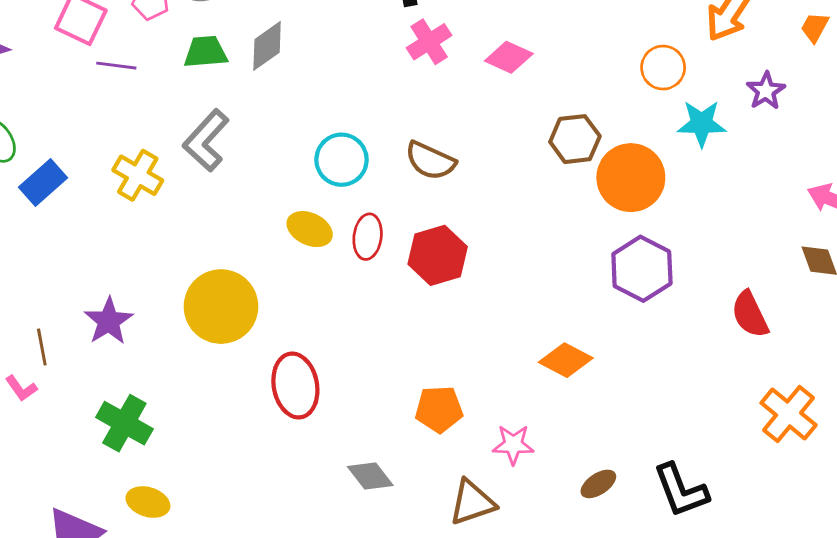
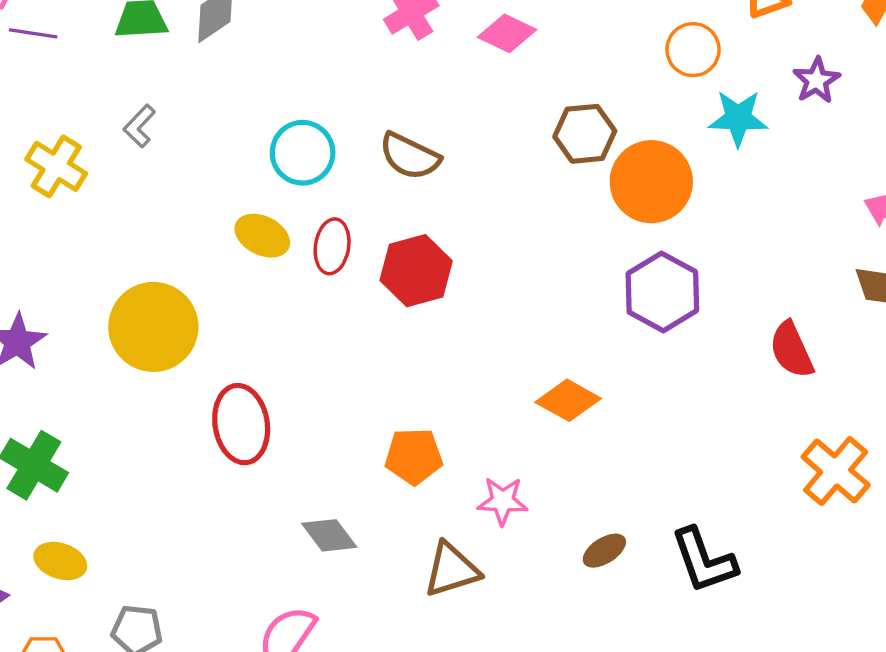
gray L-shape: (206, 140) -> (139, 126), size x0.6

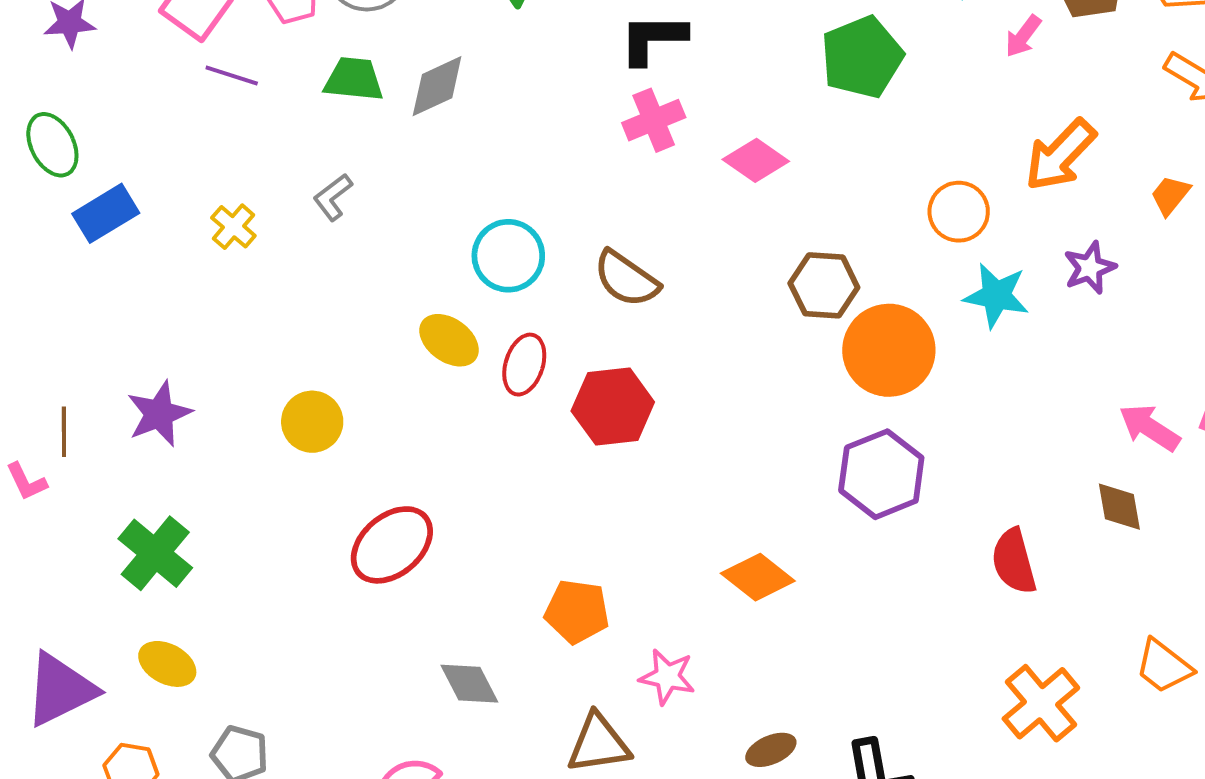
yellow cross: (56, 166) -> (233, 227), size x0.7
yellow circle: (153, 327) -> (312, 422), size x0.6
red ellipse: (241, 424) -> (392, 545), turned 50

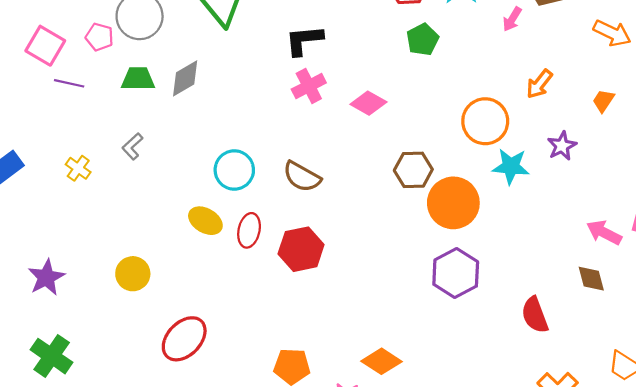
green pentagon: (862, 57) -> (423, 40), size x0.7
orange arrow: (1060, 155) -> (539, 84), size x0.7
orange circle: (959, 212) -> (485, 121), size x1.4
orange diamond: (758, 577) -> (382, 361), moved

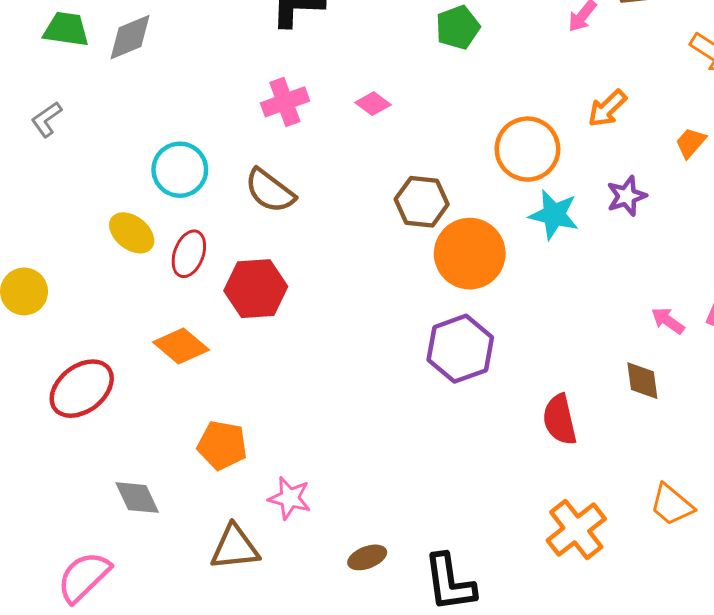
pink cross: (309, 86) -> (285, 102), moved
pink diamond: (368, 103) -> (373, 104), size x0.7
pink arrow: (604, 233) -> (668, 321), size x0.7
orange diamond: (382, 361) -> (181, 346), moved

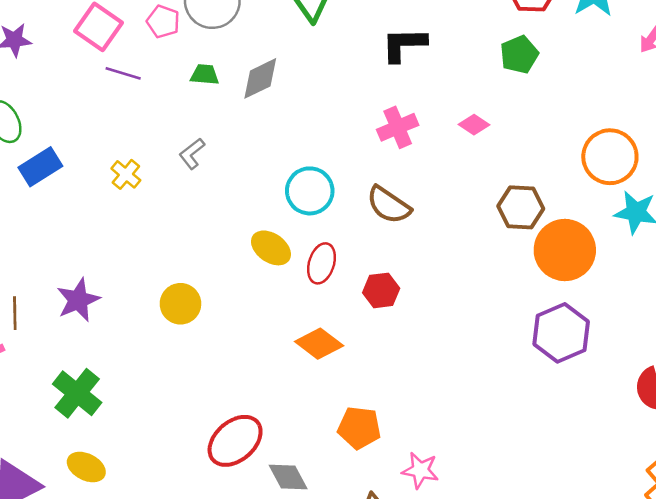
green pentagon: (458, 27) -> (519, 55), moved
green trapezoid: (66, 29) -> (205, 75), size x0.7
red hexagon: (256, 289) -> (381, 290), size x0.7
red ellipse: (82, 389) -> (235, 441), moved

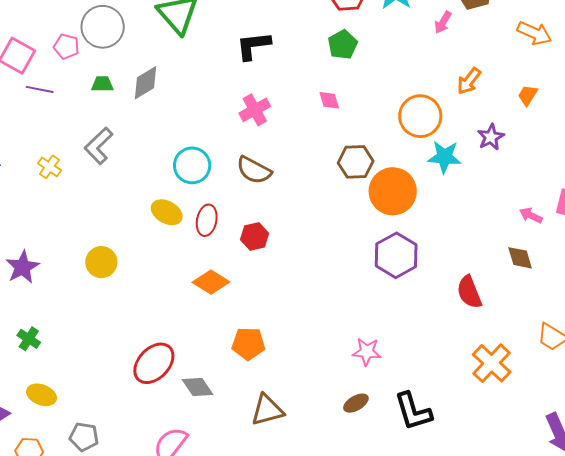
pink diamond: (474, 125) -> (329, 100), moved, turned 45
gray L-shape: (192, 154) -> (99, 146), size x1.5
green cross: (77, 393) -> (29, 339), size x0.6
pink star: (420, 470) -> (367, 352), moved

